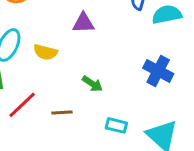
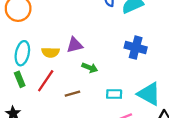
purple triangle: (83, 23) -> (75, 45), moved
red line: (22, 105) -> (46, 81), moved

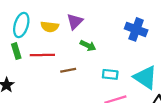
purple triangle: (75, 45) -> (75, 21), turned -36
red line: (46, 81) -> (42, 55), turned 50

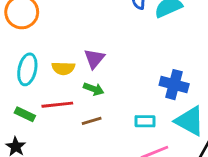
blue cross: (136, 29) -> (174, 85), moved
green arrow: (88, 46) -> (94, 89), moved
green rectangle: (16, 51) -> (25, 114), moved, turned -42

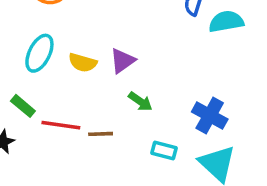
green arrow: (94, 89) -> (140, 101), moved
red line: (57, 105) -> (61, 125), moved

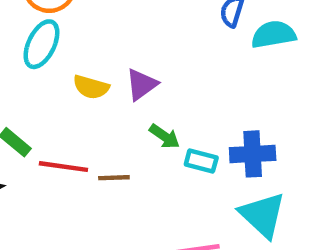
cyan ellipse: (39, 53) -> (41, 44), moved
blue cross: (210, 116) -> (253, 154), turned -32
cyan rectangle: (164, 151) -> (201, 161), moved

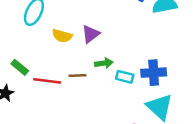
green arrow: (164, 136) -> (104, 63), turned -42
brown line: (114, 178) -> (77, 76), moved

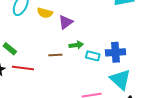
yellow semicircle: (62, 36) -> (45, 13), moved
red line: (47, 81) -> (23, 68), moved

